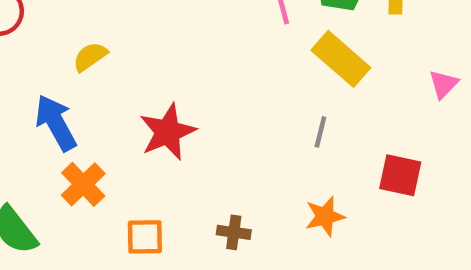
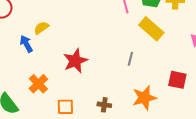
blue arrow: (56, 123) -> (26, 44), moved, size x0.7
gray line: (320, 132) -> (130, 59), moved
orange star: (325, 216) -> (144, 98), size x1.4

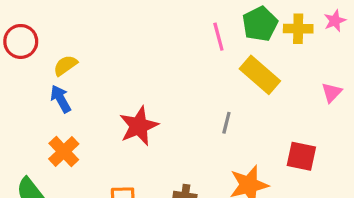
yellow semicircle: (41, 28) -> (65, 65), moved
orange cross: (38, 84) -> (64, 151), moved

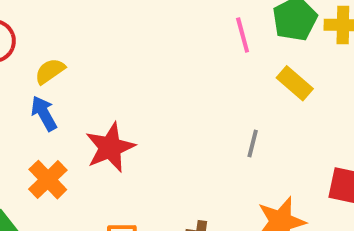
yellow rectangle: (260, 75) -> (295, 83), size x0.7
red star: (139, 126) -> (110, 147), moved

